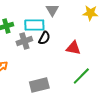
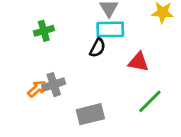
cyan rectangle: (34, 25) -> (110, 29), moved
gray cross: (24, 41) -> (54, 85), moved

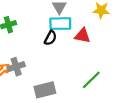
red triangle: (139, 62) -> (82, 36), moved

